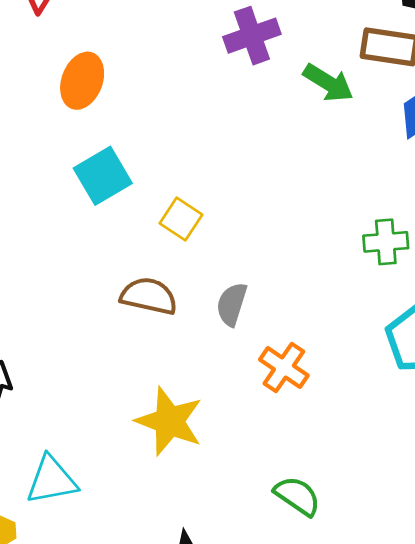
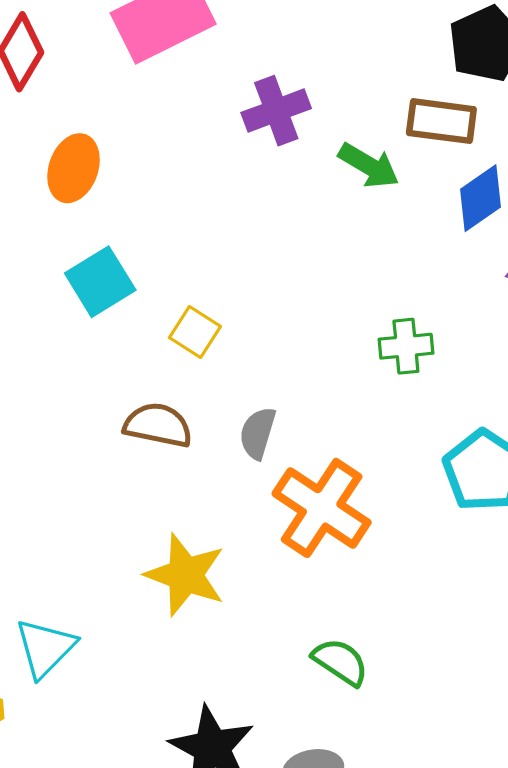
green cross: (386, 242) -> (406, 346), moved
orange cross: (284, 368) -> (322, 508), size x1.6
cyan triangle: (52, 480) -> (45, 648), turned -34

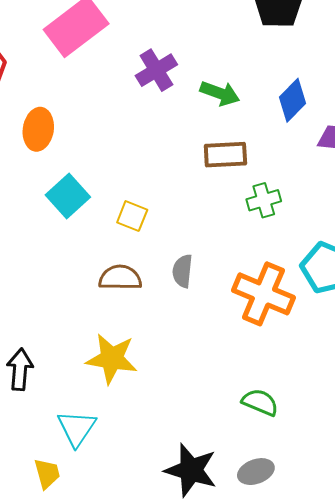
brown rectangle: (441, 121) -> (225, 155), moved
orange cross: (322, 508) -> (263, 294), moved
yellow star: (185, 575) -> (112, 359), moved

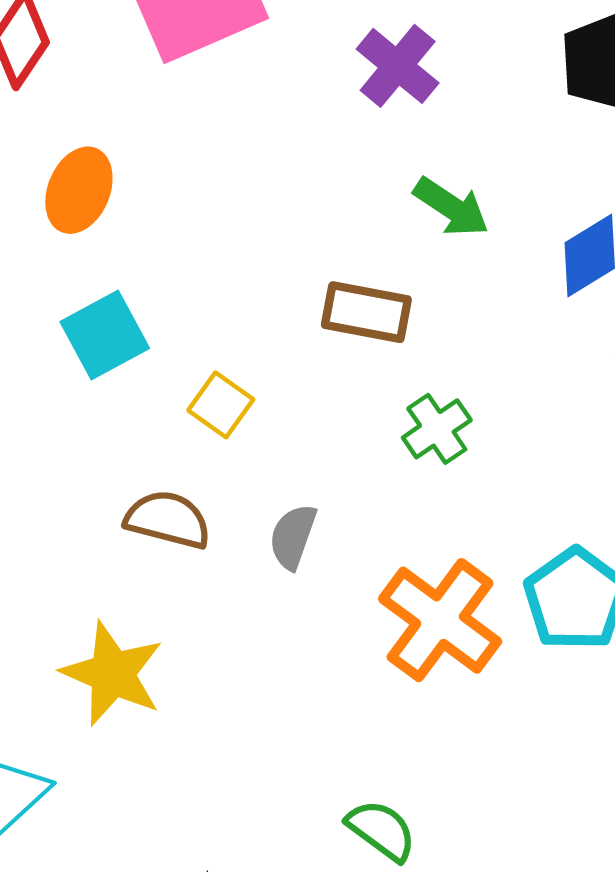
purple cross: (156, 70) -> (398, 66), moved, turned -33
brown rectangle: (225, 155) -> (366, 312), moved
green cross: (264, 200) -> (437, 429), moved, turned -32

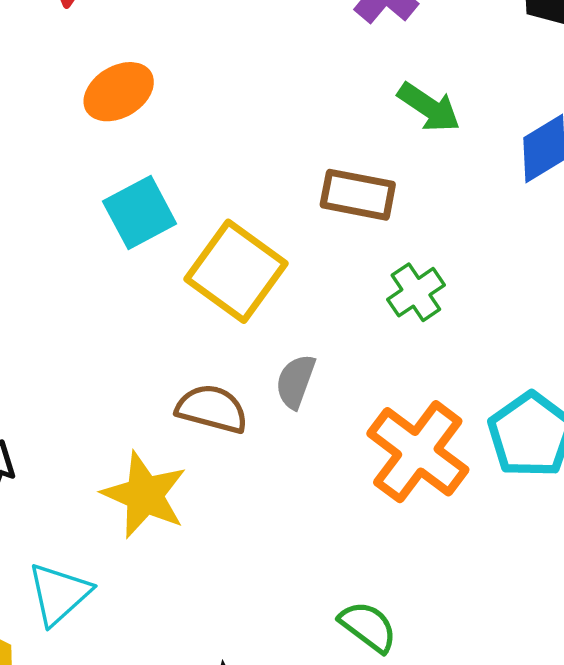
orange ellipse: (79, 190) -> (119, 92), turned 36
yellow square: (221, 405) -> (236, 271), size x1.8
brown semicircle: (168, 520) -> (212, 409), moved

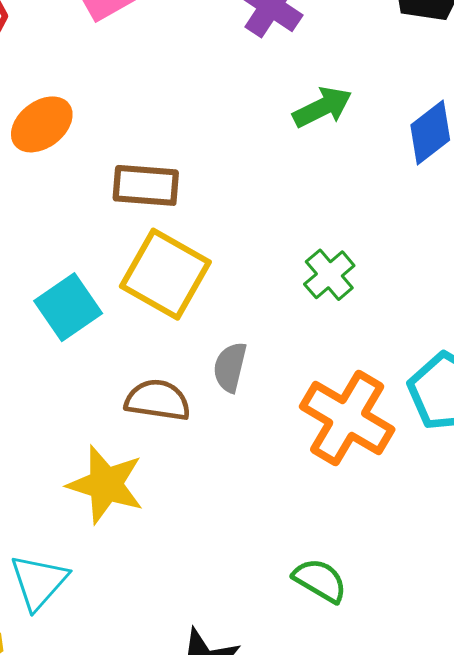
green arrow: (429, 107) -> (322, 107), turned -54
brown rectangle: (358, 195) -> (146, 185), moved
cyan square: (140, 213) -> (68, 307), moved

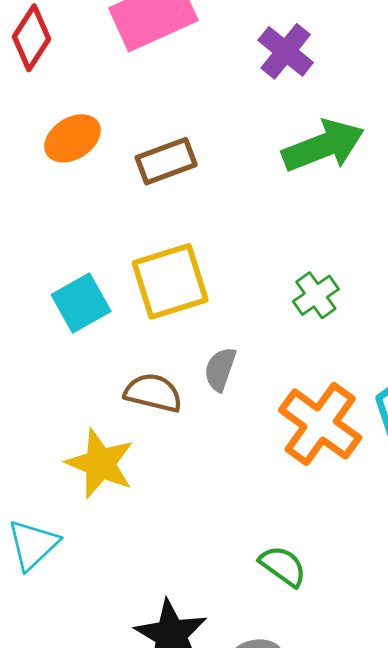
green arrow: (322, 107) -> (323, 146), size x1.5
brown rectangle: (146, 185) -> (166, 161), moved, turned -30
yellow square: (165, 274) -> (170, 281), turned 38

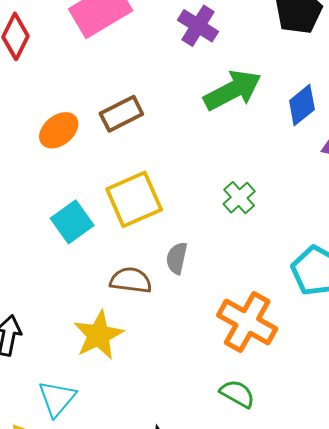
orange ellipse: (72, 138) -> (59, 130), moved
orange cross: (320, 424) -> (247, 322), moved
yellow star: (100, 463) -> (99, 335), turned 30

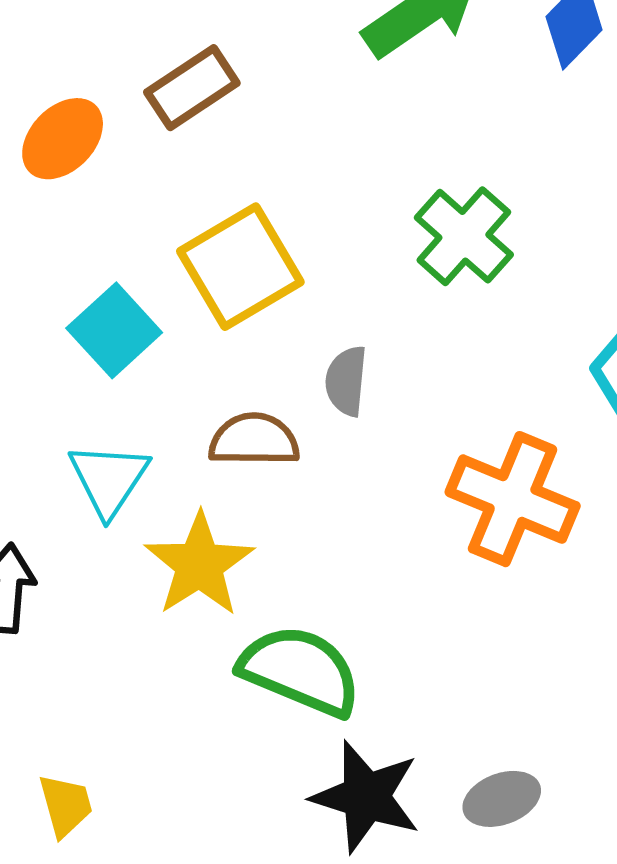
green cross: (239, 198) -> (464, 236), size x1.4
green semicircle: (237, 394) -> (300, 671), moved, size x1.6
cyan triangle: (57, 398) -> (109, 479), moved

